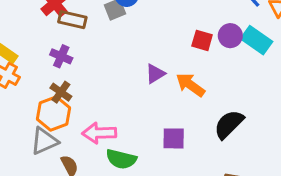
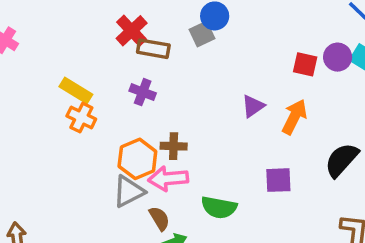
orange arrow: (190, 85) -> (294, 117), turned 84
brown cross: (61, 92) -> (174, 146), moved, turned -30
pink arrow: (99, 133) -> (168, 179), moved

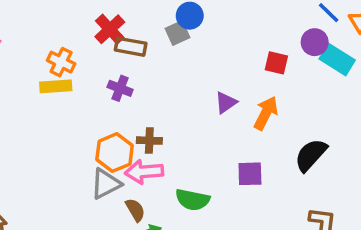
purple circle: (338, 57) -> (315, 42), moved
yellow rectangle: (76, 90) -> (56, 86), turned -36
orange cross: (81, 118) -> (61, 62), moved

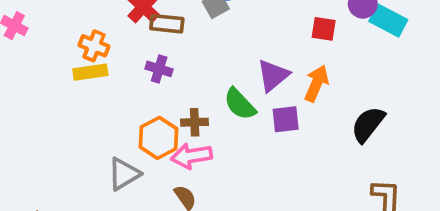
purple triangle: (226, 103) -> (273, 75), size x1.4
purple square: (250, 174) -> (286, 119), moved
gray triangle: (106, 184) -> (124, 174), moved
green semicircle: (193, 200) -> (240, 104), moved, turned 40

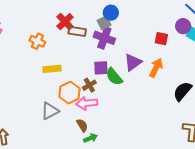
purple cross: (159, 69) -> (104, 38), moved, size x1.5
yellow rectangle: (90, 72) -> (52, 69), moved
purple square: (286, 119) -> (101, 68), moved
brown cross: (195, 122) -> (89, 85), turned -32

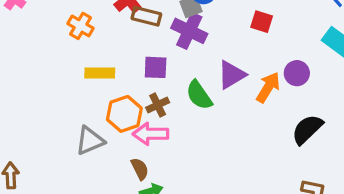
purple circle: (183, 26) -> (297, 73), moved
red square: (161, 39) -> (262, 22), moved
purple square: (101, 68) -> (156, 67), moved

